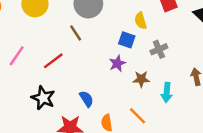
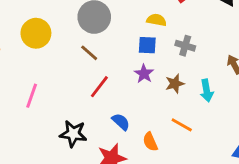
yellow semicircle: (141, 21) -> (156, 20), turned 133
gray cross: (159, 49) -> (185, 46), turned -35
red line: (53, 61) -> (99, 87), moved

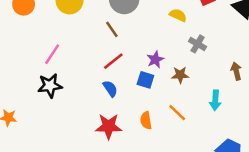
blue square: (147, 45) -> (145, 80), moved
cyan arrow: (207, 91) -> (215, 100), moved
blue semicircle: (121, 122) -> (110, 89), moved
black star: (73, 134) -> (50, 86), moved, turned -30

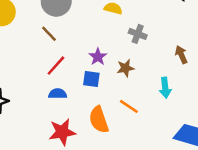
blue semicircle: (110, 89) -> (57, 94), turned -48
orange semicircle: (146, 120) -> (99, 120), size x1.5

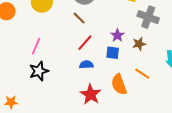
gray cross: (138, 34) -> (148, 17), size x1.5
red star: (62, 132) -> (91, 94), turned -30

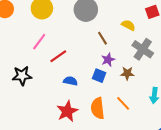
brown line: (79, 18) -> (102, 38), moved
red line: (85, 43) -> (58, 56), moved
pink line: (36, 46) -> (39, 42), moved

